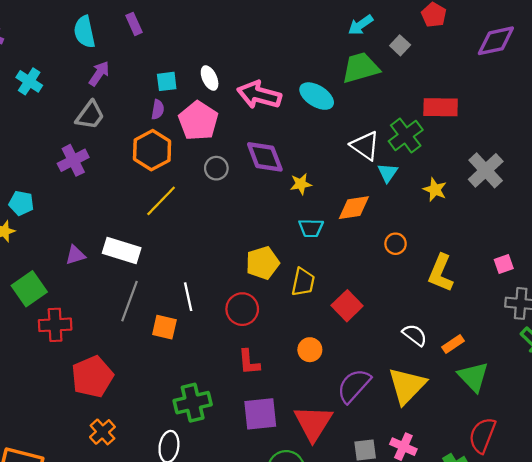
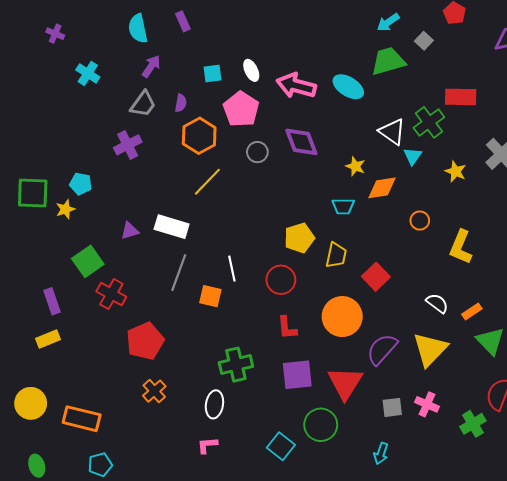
purple semicircle: (158, 110) -> (181, 103), moved
yellow star: (301, 184) -> (355, 166), moved, turned 30
red cross: (55, 325) -> (111, 294), turned 32
orange circle: (310, 350) -> (342, 317), size x1.8

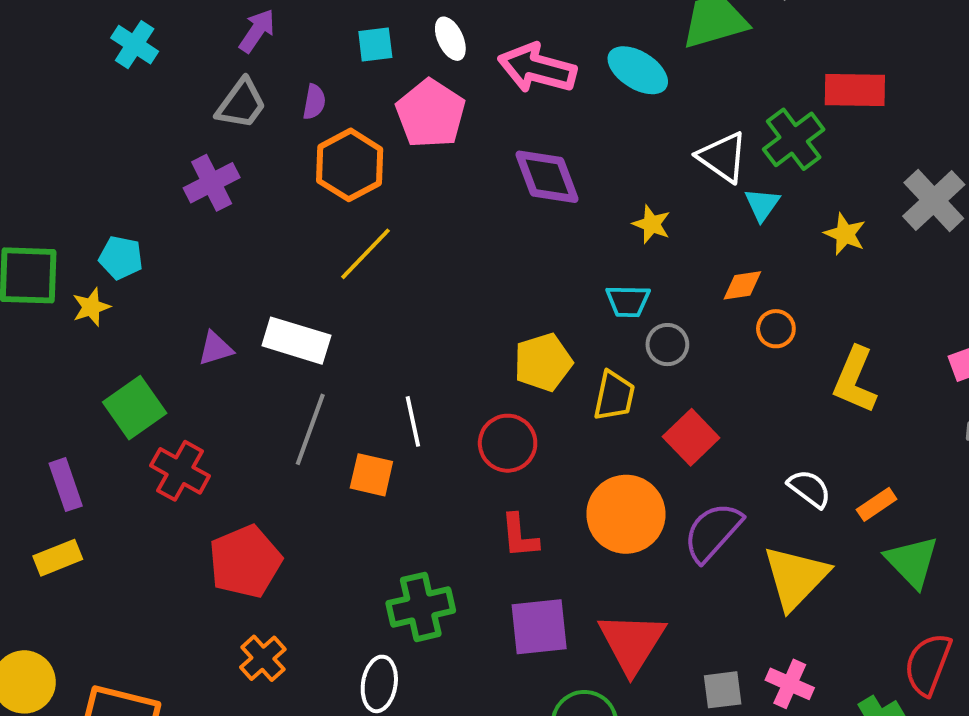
gray circle: (257, 152) -> (667, 345), moved
orange diamond: (382, 188) -> (742, 285), moved, size x0.7
purple semicircle: (382, 349) -> (713, 532), moved

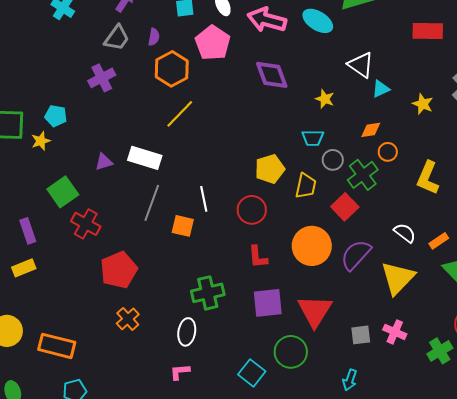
green cross: (794, 139) -> (363, 175), moved
cyan triangle: (762, 204) -> (381, 89), turned 30

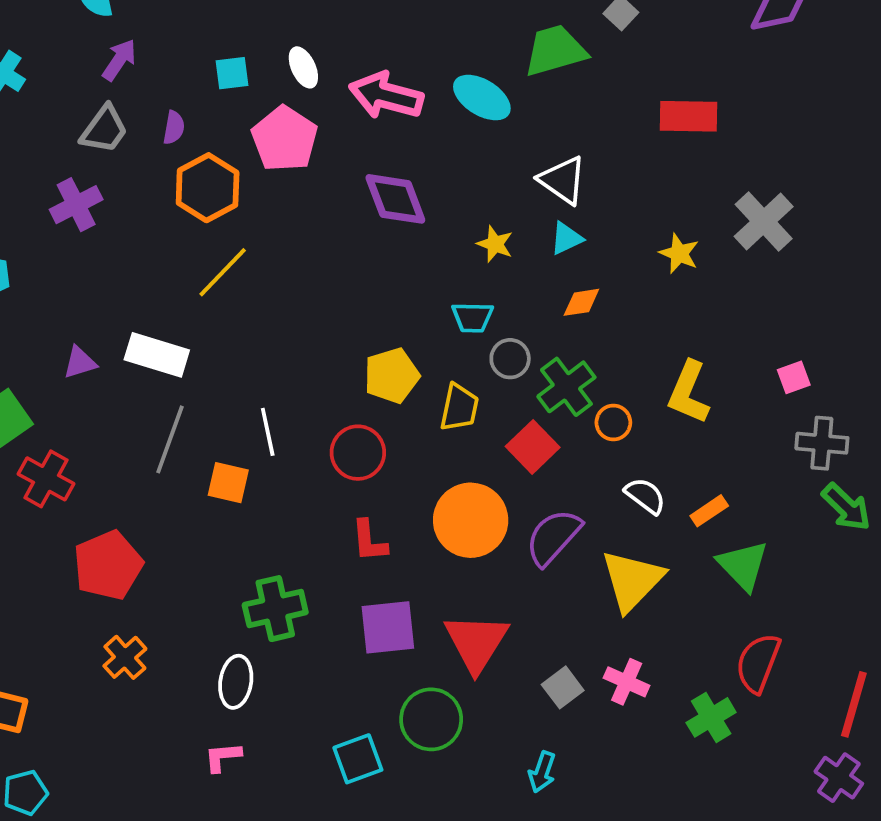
cyan triangle: (381, 89) -> (566, 238), moved
orange circle: (388, 152) -> (613, 423), moved
gray square: (361, 335) -> (563, 687), turned -30
cyan square: (252, 373) -> (358, 759), turned 32

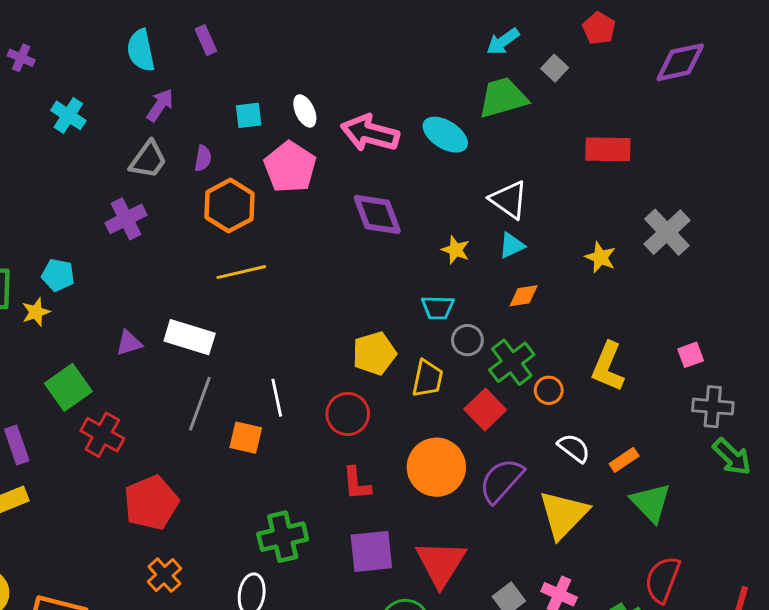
yellow line: (223, 272) -> (241, 272), turned 33

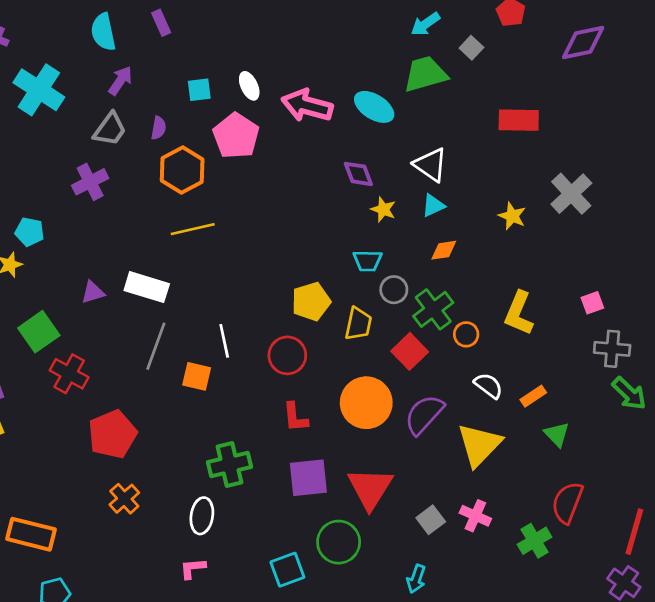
cyan cross: (68, 115) -> (39, 90), size x1.6
purple diamond: (377, 214) -> (358, 174), moved, size x0.7
green triangle: (651, 503) -> (557, 434), size x0.7

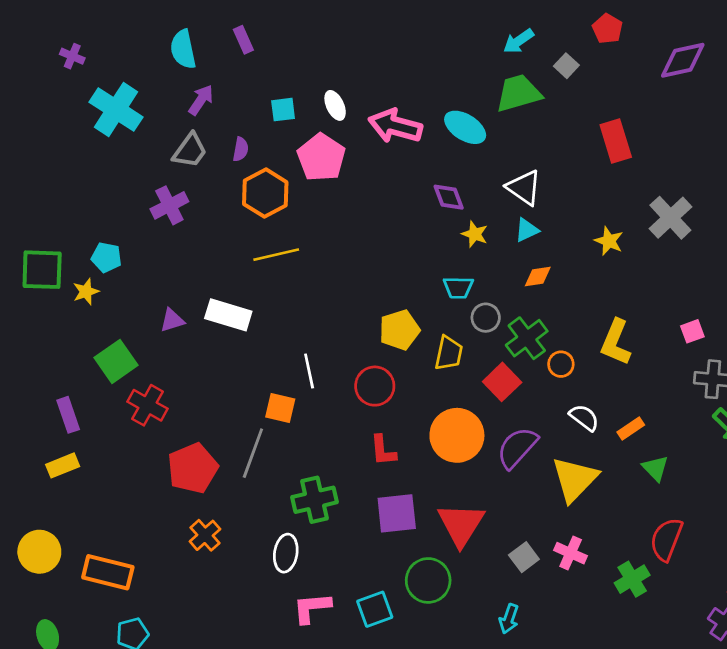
red rectangle: (519, 120) -> (616, 141), turned 72
gray line: (156, 346) -> (253, 453), moved
pink L-shape: (193, 568) -> (312, 608), moved, size x1.4

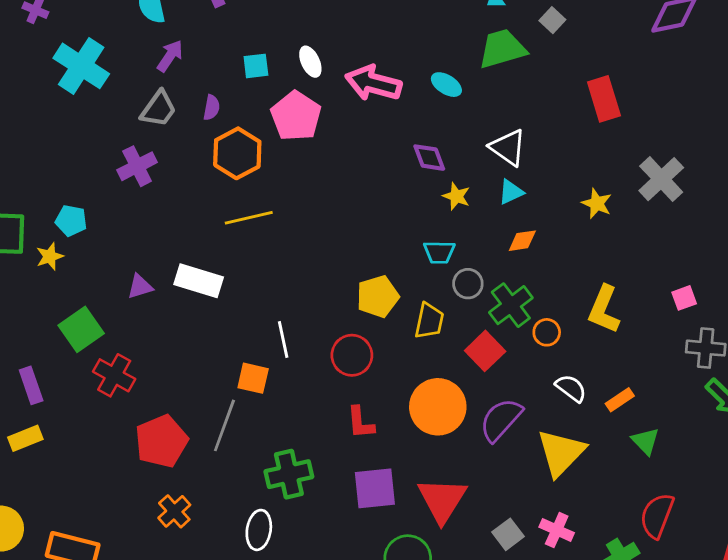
cyan ellipse: (465, 127) -> (446, 85), size x0.7

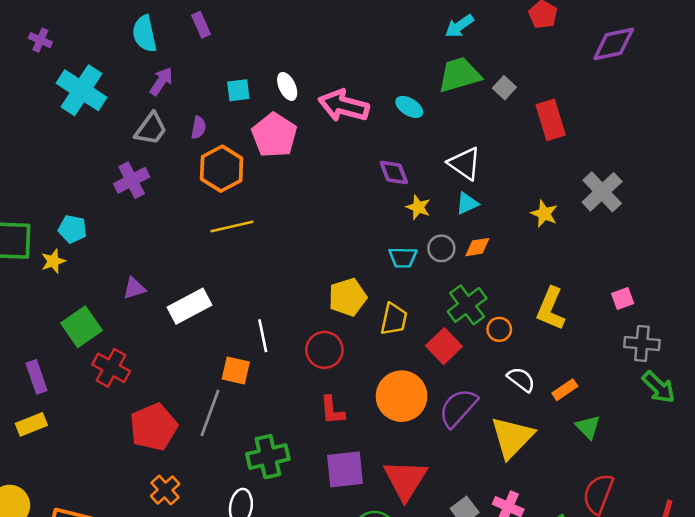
gray square: (552, 20) -> (504, 88), moved
white rectangle: (199, 281) -> (189, 306), moved, turned -45
gray circle: (468, 284) -> (441, 248), moved

